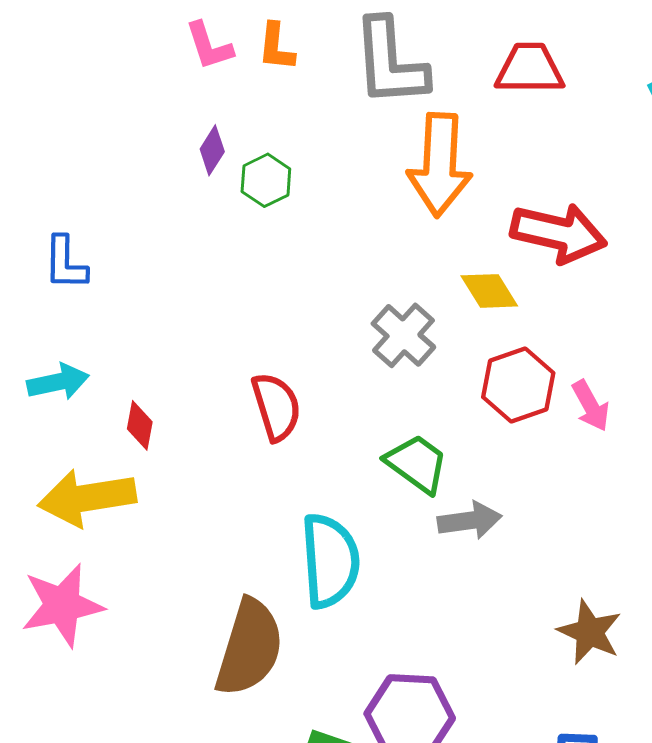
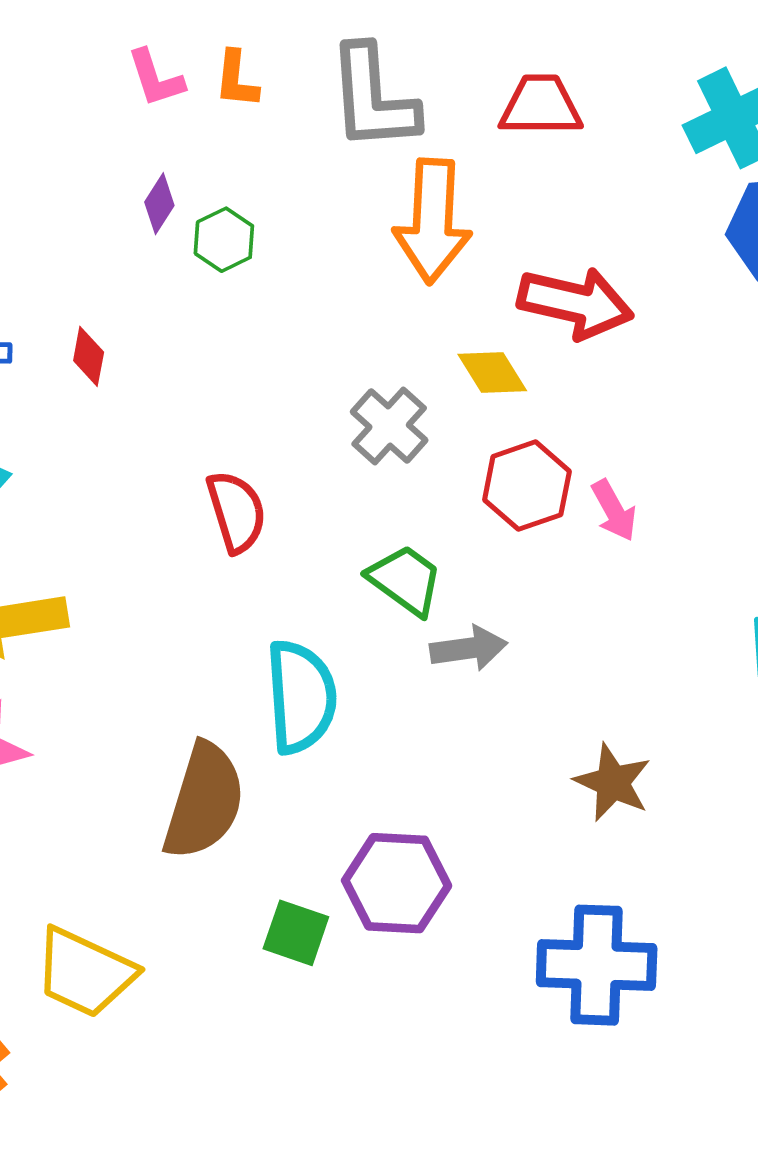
red diamond: (140, 425) -> (89, 356), moved

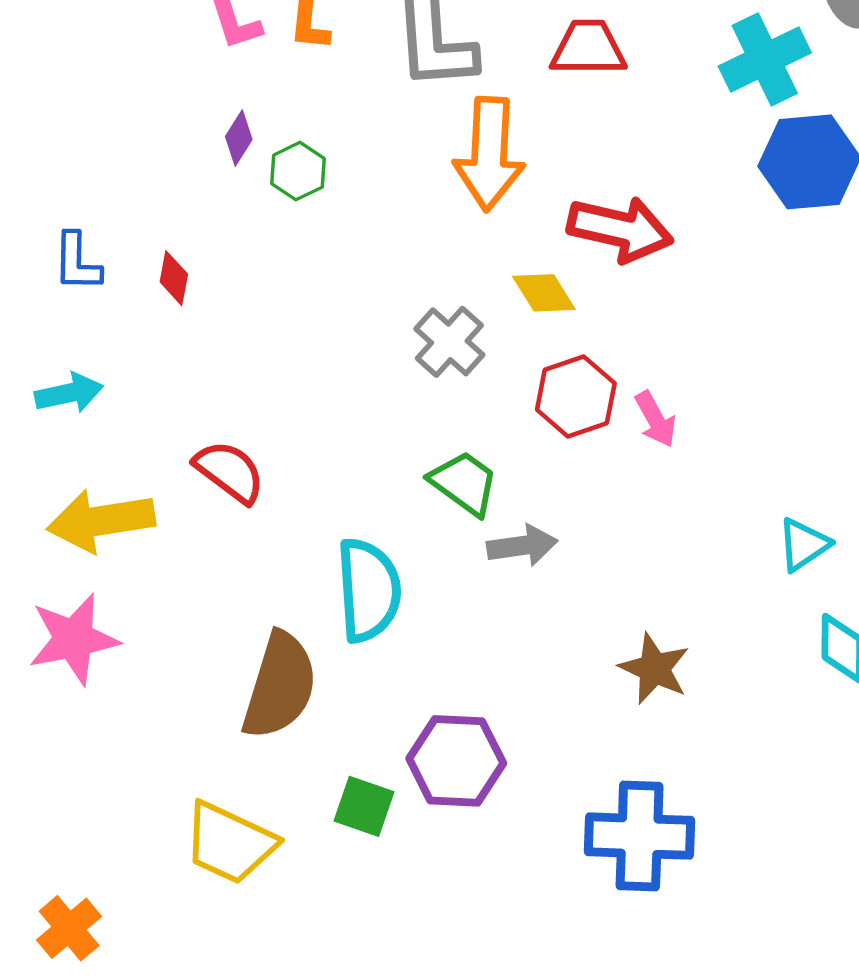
red semicircle: (236, 512) -> (230, 472), moved, turned -36
yellow trapezoid: (85, 973) -> (230, 843), moved

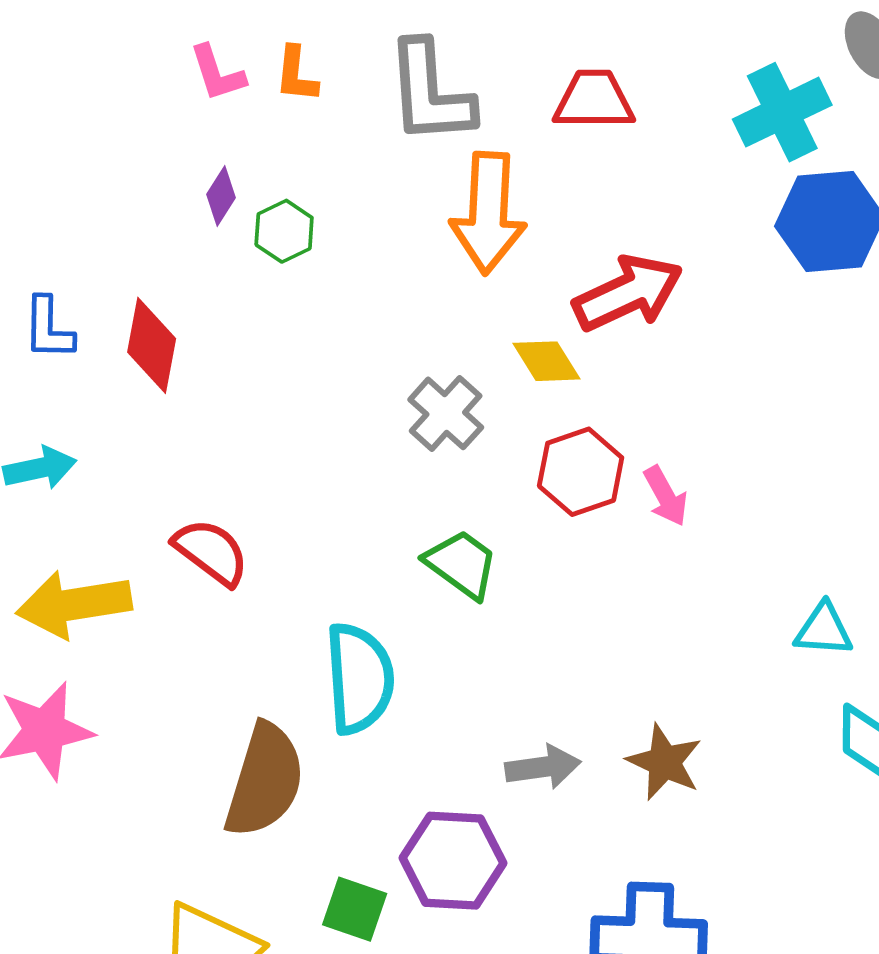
red arrow: (620, 229) -> (628, 293), turned -38
red diamond: (174, 278) -> (152, 345), size x1.6
cyan triangle: (804, 545) -> (824, 630), turned 38
gray arrow: (522, 546) -> (543, 767), moved

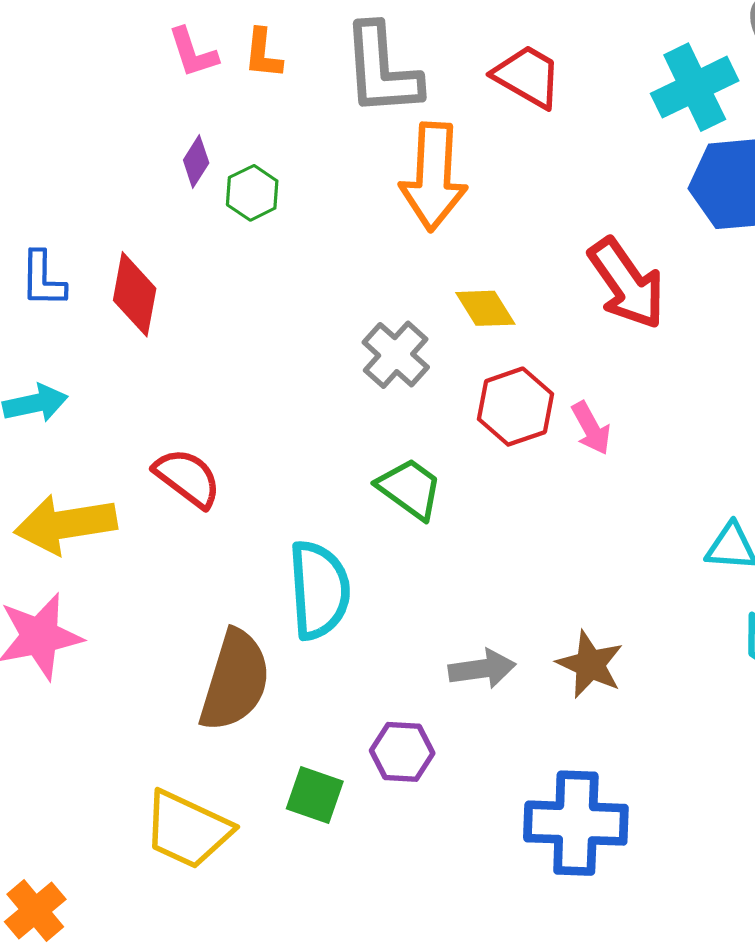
red trapezoid: (594, 100) -> (527, 76), turned 30
red arrow: (628, 293) -> (627, 284), moved, turned 80
purple hexagon: (453, 861) -> (402, 752), size x0.7

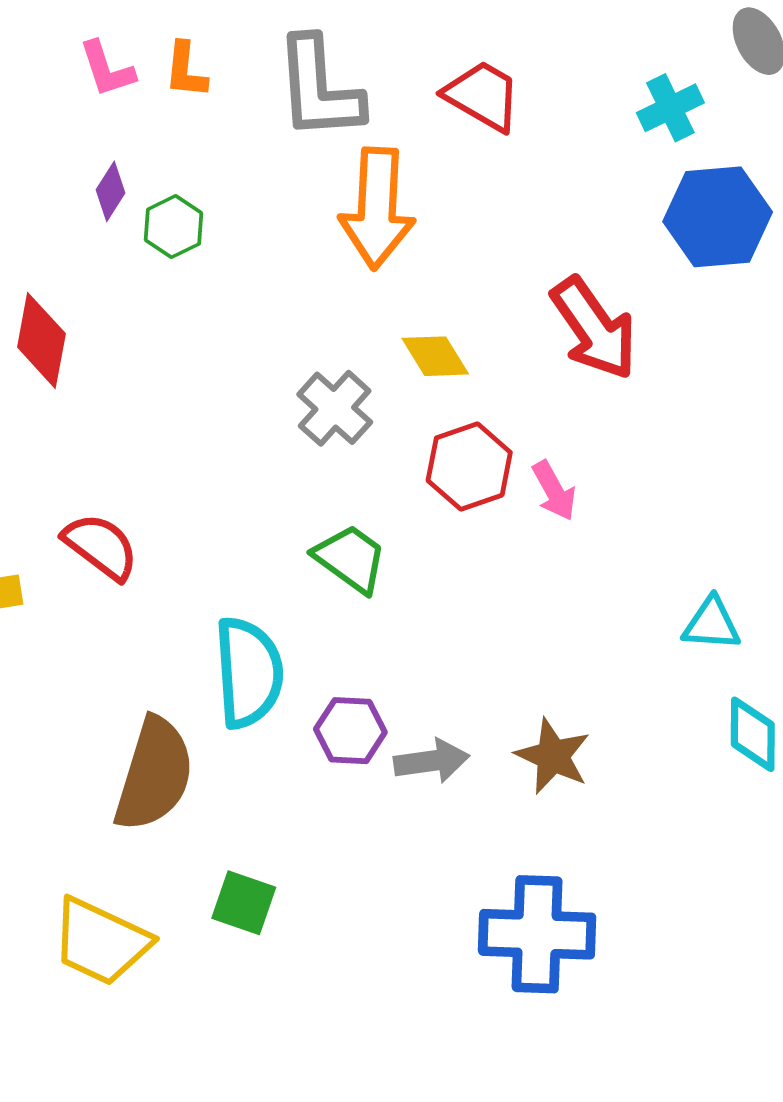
cyan cross: (695, 87) -> (670, 108), size x0.7
purple hexagon: (402, 752) -> (350, 731), moved

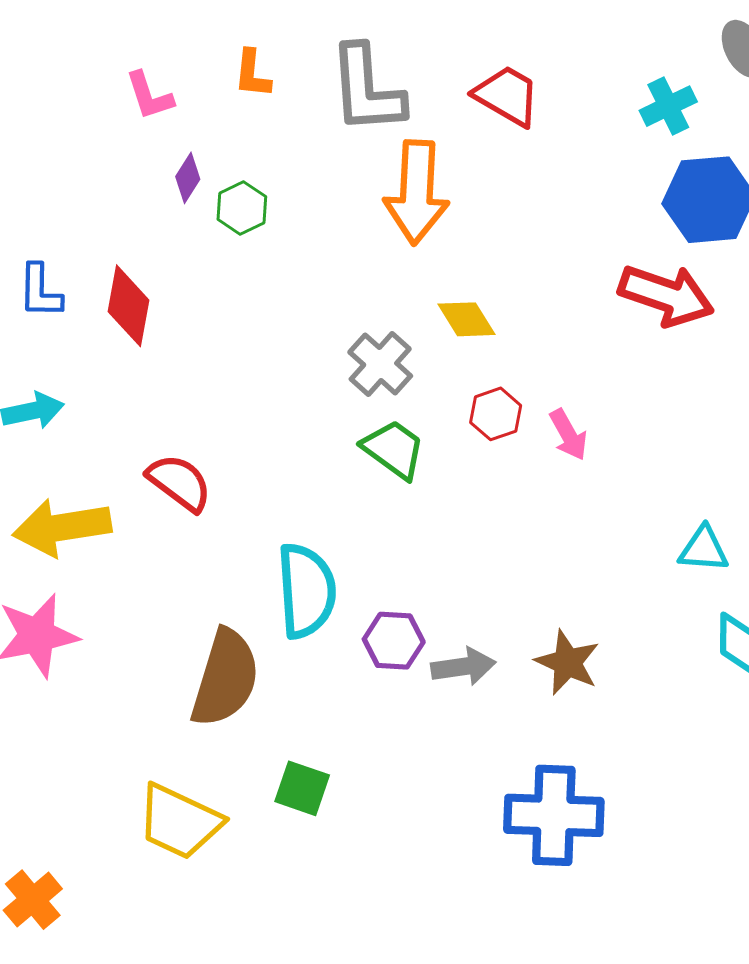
pink L-shape: (107, 69) -> (149, 96), moved
red arrow: (594, 328) -> (666, 295), moved, turned -36
red hexagon: (469, 466) -> (496, 414), size x0.7
green trapezoid: (350, 559) -> (394, 449), moved

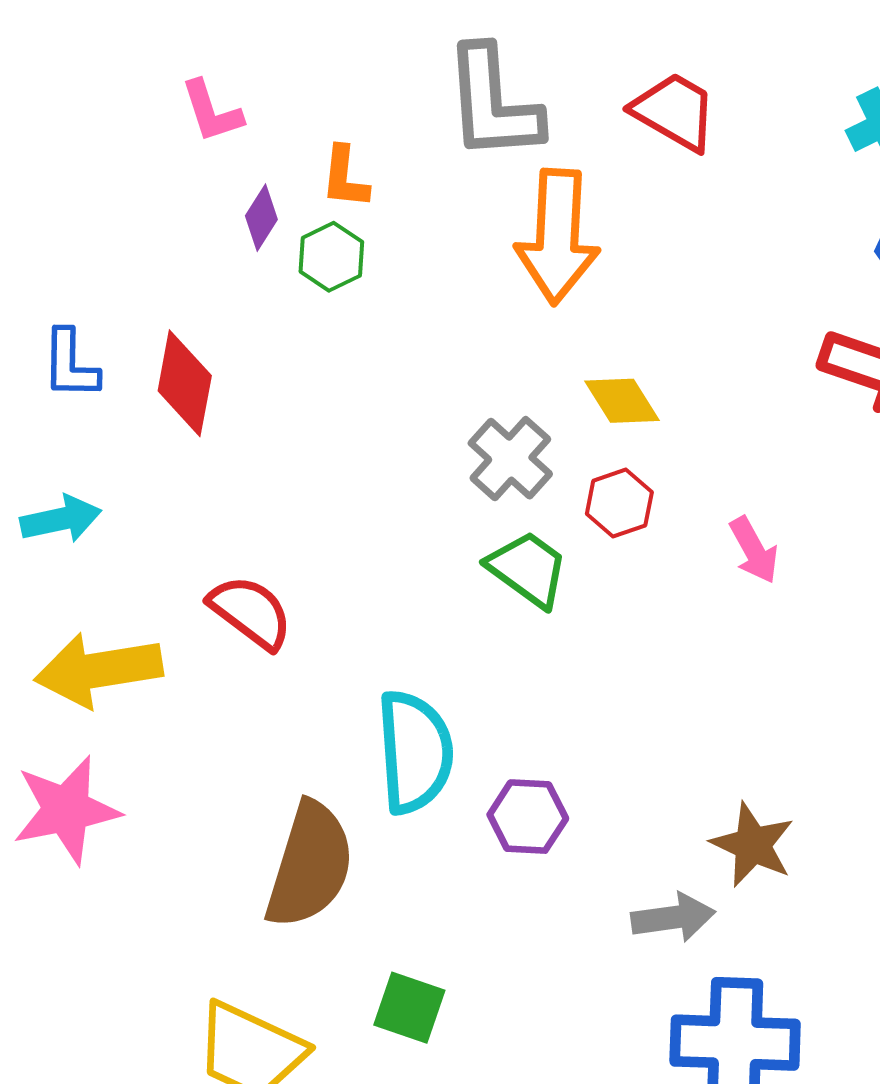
orange L-shape: (252, 74) -> (345, 177), moved
red hexagon: (496, 414) -> (619, 503), moved
gray arrow: (463, 667) -> (673, 917), moved

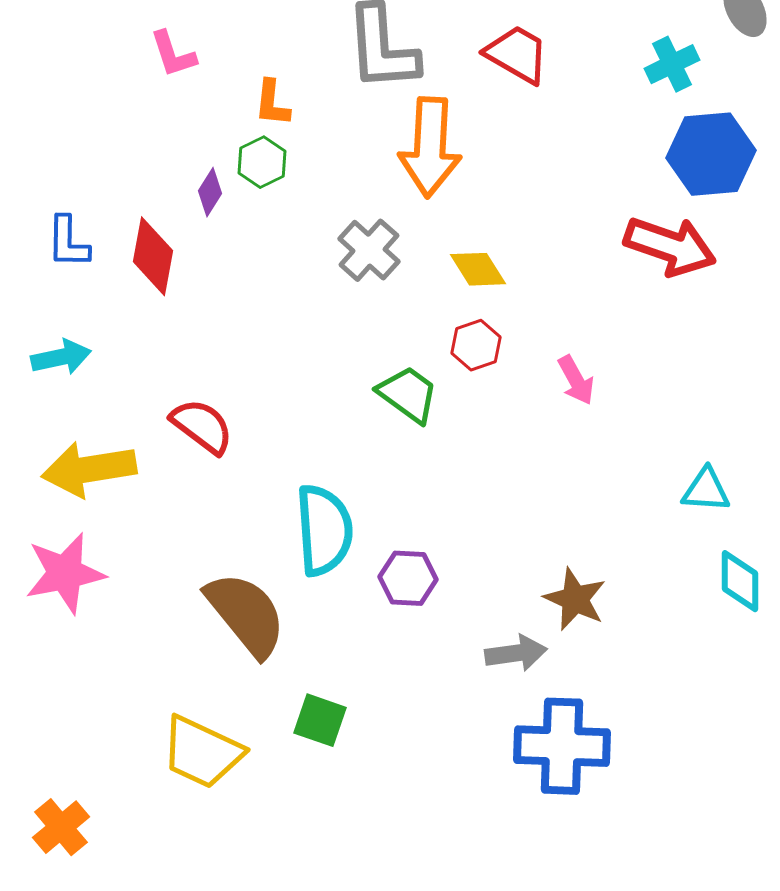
purple diamond: (261, 218) -> (210, 192), moved
gray cross: (510, 459) -> (369, 250), moved
brown semicircle: (310, 865) -> (246, 614), turned -56

